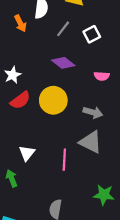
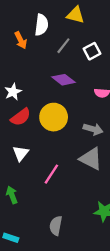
white triangle: (27, 153) -> (21, 153), moved
pink line: (64, 160) -> (51, 174), moved, turned 30

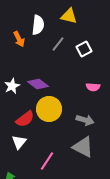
purple diamond: (63, 80) -> (38, 84), moved
red semicircle: (21, 117) -> (25, 119), moved

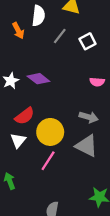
yellow circle: (49, 109) -> (50, 132), moved

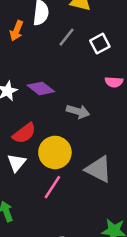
orange arrow: (18, 31) -> (17, 31), turned 49
pink semicircle: (97, 82) -> (114, 82), moved
gray arrow: (89, 117) -> (78, 111), moved

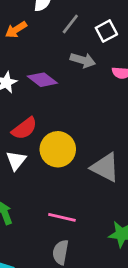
orange arrow: (17, 31) -> (16, 30), moved, turned 36
gray arrow: (78, 111) -> (83, 60), moved
pink line: (52, 187) -> (62, 217), moved, turned 70

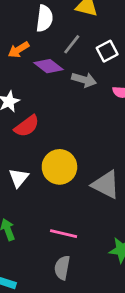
purple diamond: (42, 80) -> (49, 66), moved
red semicircle: (24, 128) -> (27, 126), moved

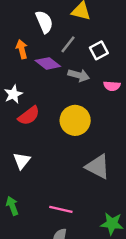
white semicircle: (44, 18) -> (44, 22), turned -30
orange arrow: (19, 50) -> (22, 49), turned 108
yellow circle: (59, 167) -> (75, 120), moved

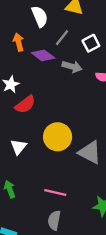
yellow circle: (75, 120) -> (58, 137), moved

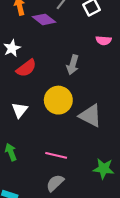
gray arrow: (72, 67) -> (73, 65), moved, turned 90
gray semicircle: (54, 220) -> (55, 183), turned 36

